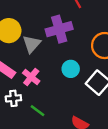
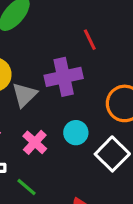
pink cross: (31, 77) -> (35, 142), moved

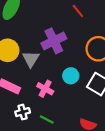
red line: (90, 40) -> (78, 11), moved

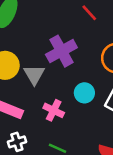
white cross: (23, 112) -> (17, 142), moved

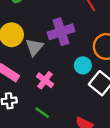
cyan circle: (84, 93) -> (83, 65), moved

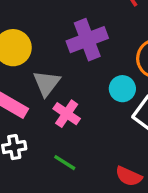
gray triangle: (34, 47) -> (47, 83), moved

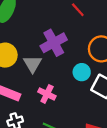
gray triangle: (47, 83) -> (33, 64), moved

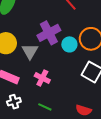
cyan circle: (82, 72) -> (69, 44), moved

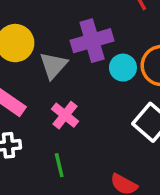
green line: (45, 107) -> (59, 165), turned 40

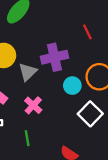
cyan circle: (123, 68) -> (72, 86), moved

